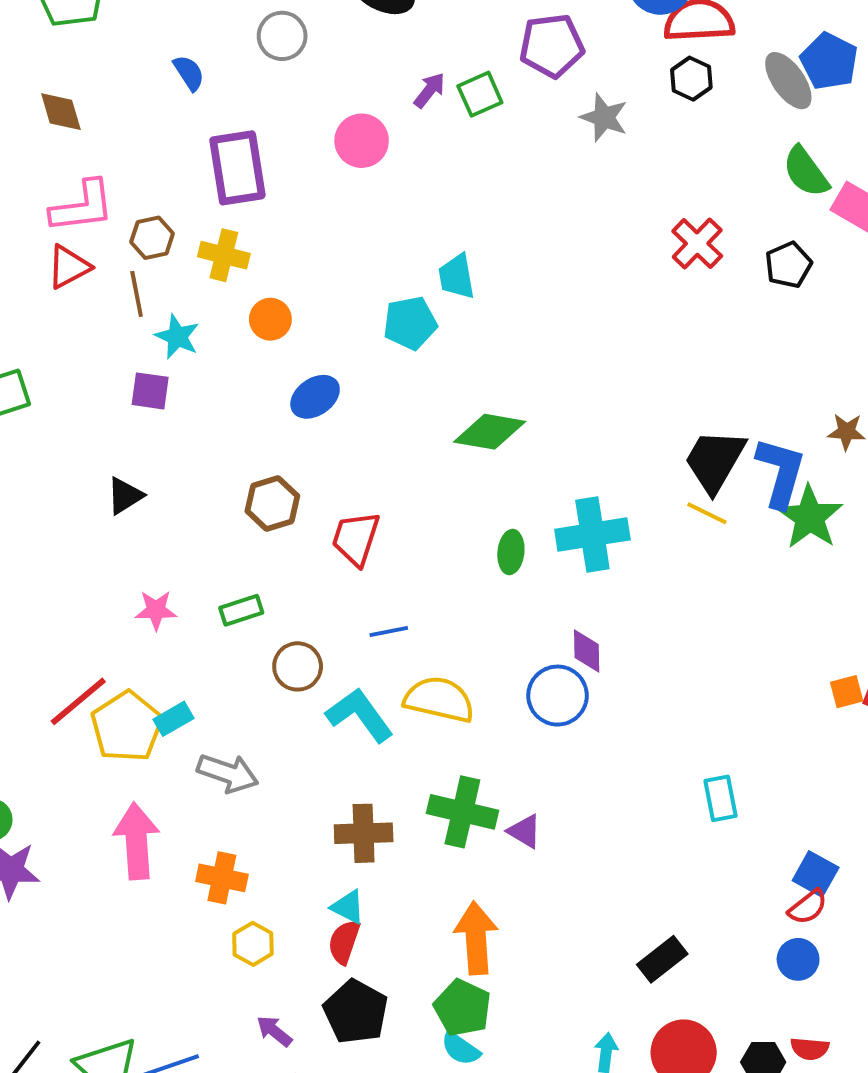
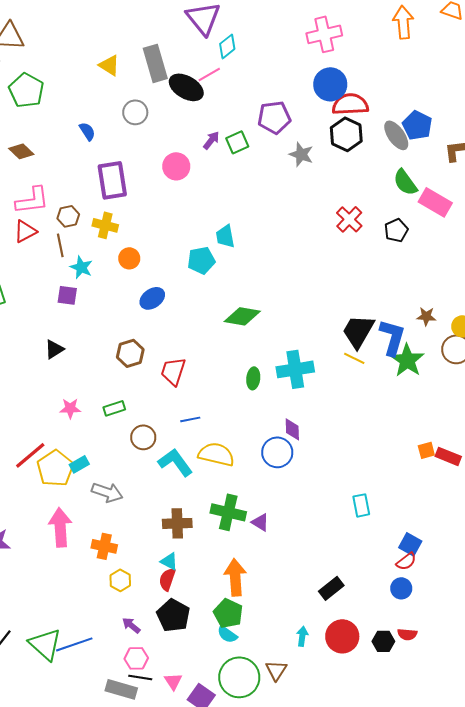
black hexagon: (691, 79) -> (346, 134), size x1.5
brown diamond: (61, 112) -> (21, 151), turned -30

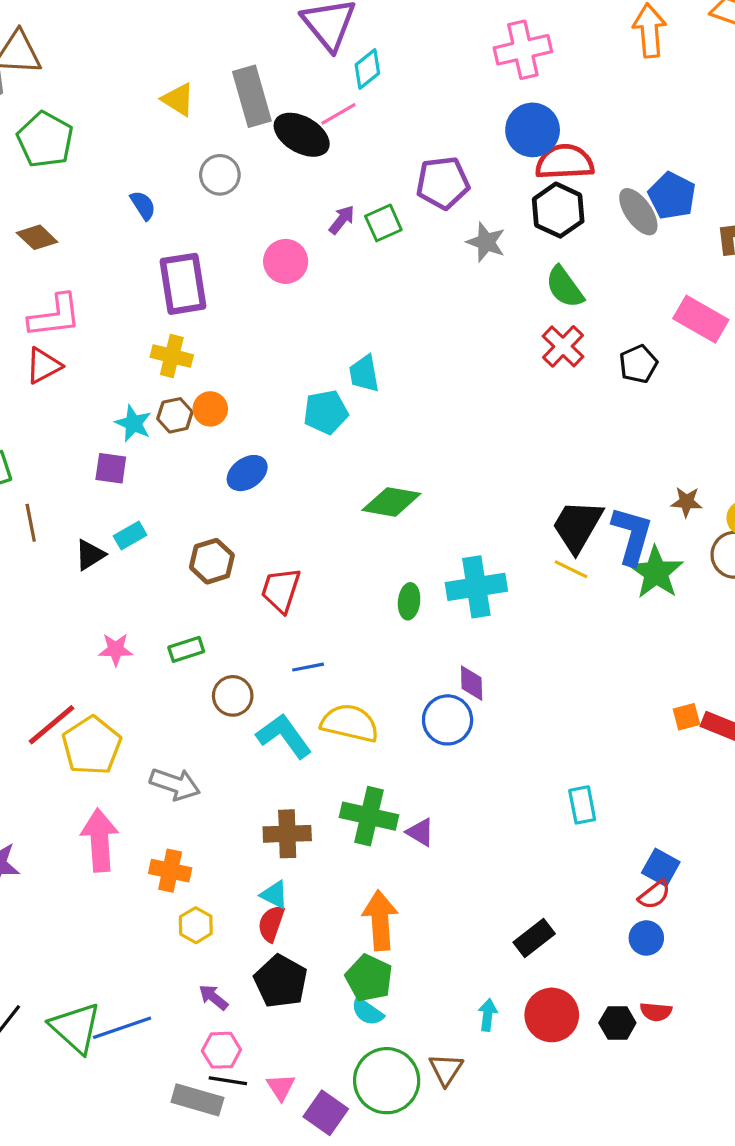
green semicircle: (405, 182) -> (565, 287), moved
brown hexagon: (68, 216) -> (175, 415), moved
brown line: (60, 245) -> (31, 523), moved
cyan rectangle: (79, 464) -> (130, 536), moved

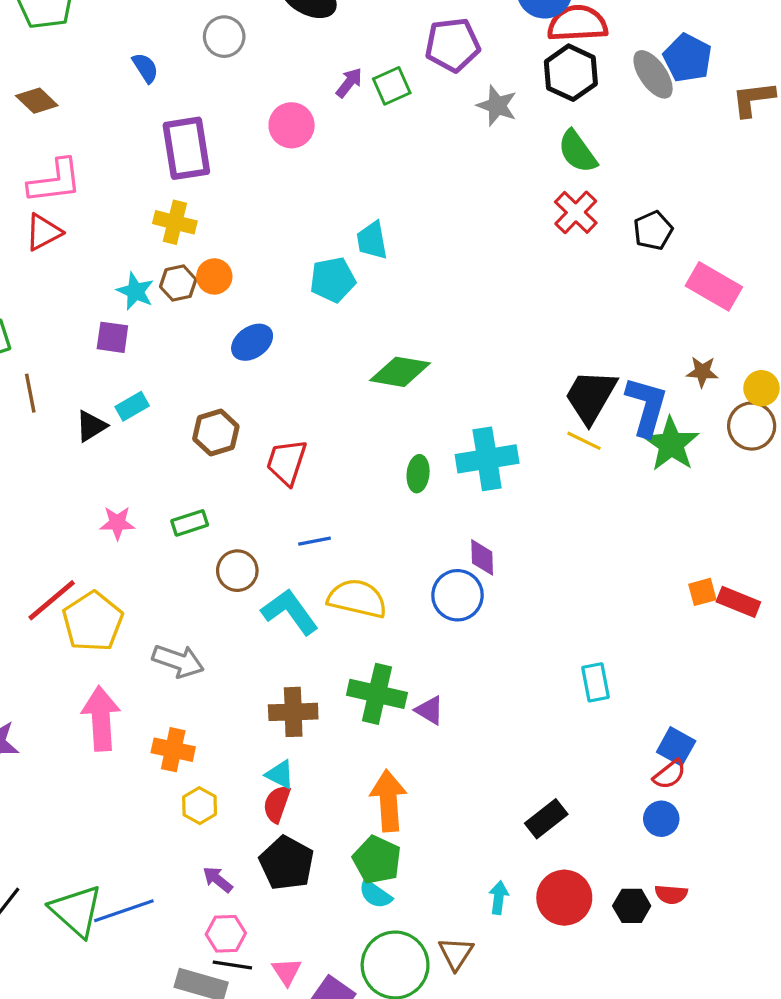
pink rectangle: (701, 319) -> (714, 286), moved

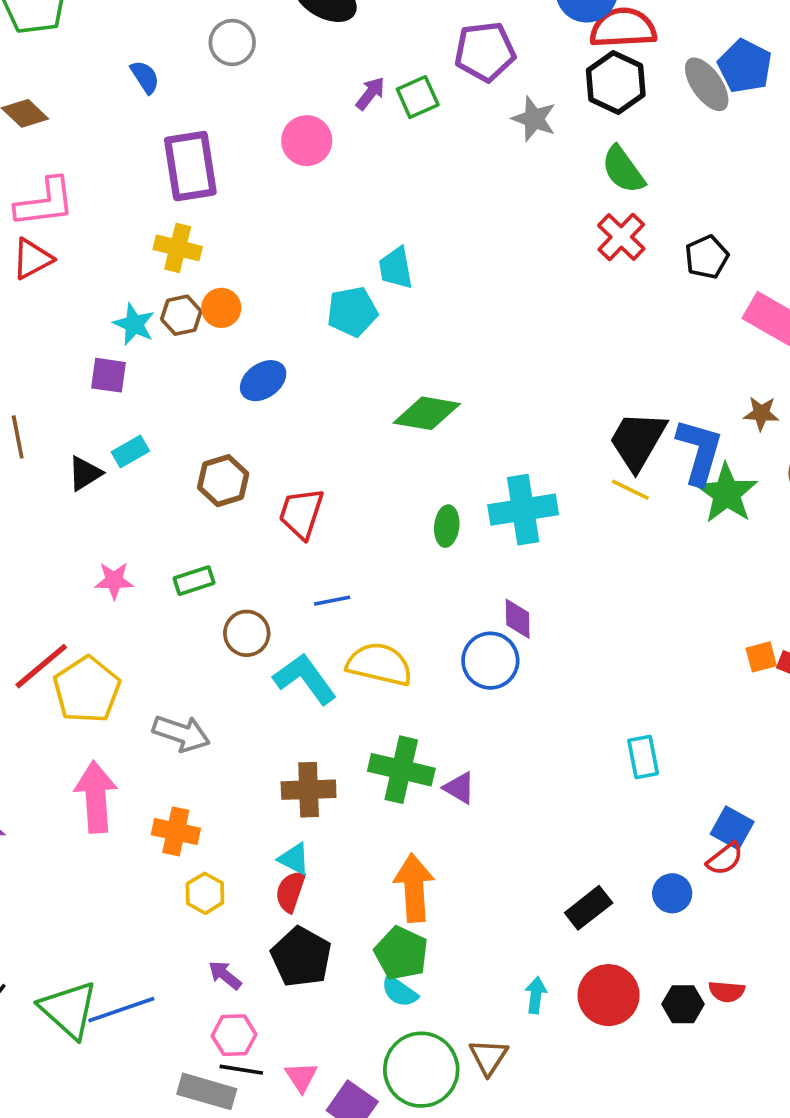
blue circle: (661, 819) -> (672, 893), moved

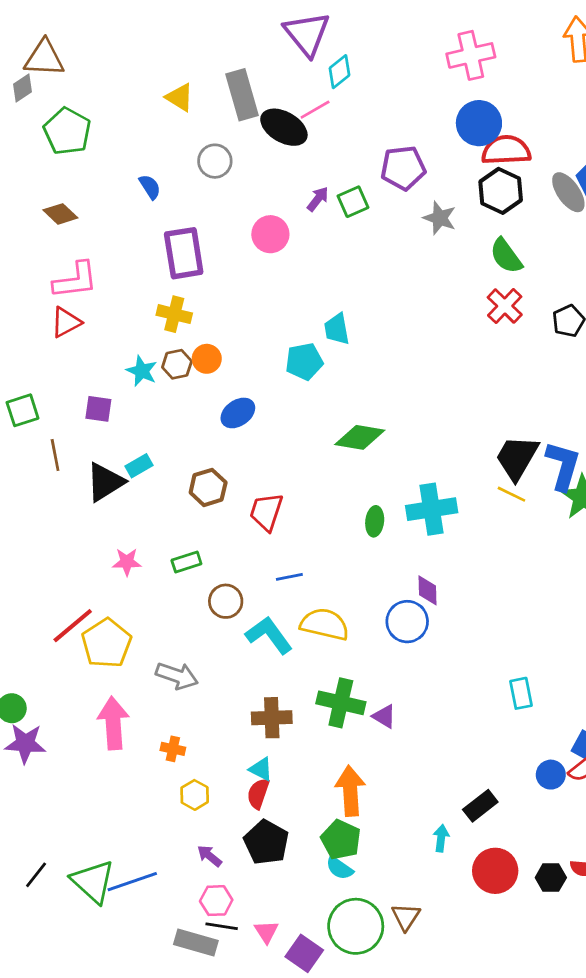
purple square: (109, 375) -> (98, 409), moved
black triangle: (85, 473) -> (105, 482), size x1.5
orange cross: (176, 831) -> (173, 749), size x0.7
blue circle: (672, 893) -> (551, 775), moved
cyan arrow: (536, 995) -> (441, 838), moved

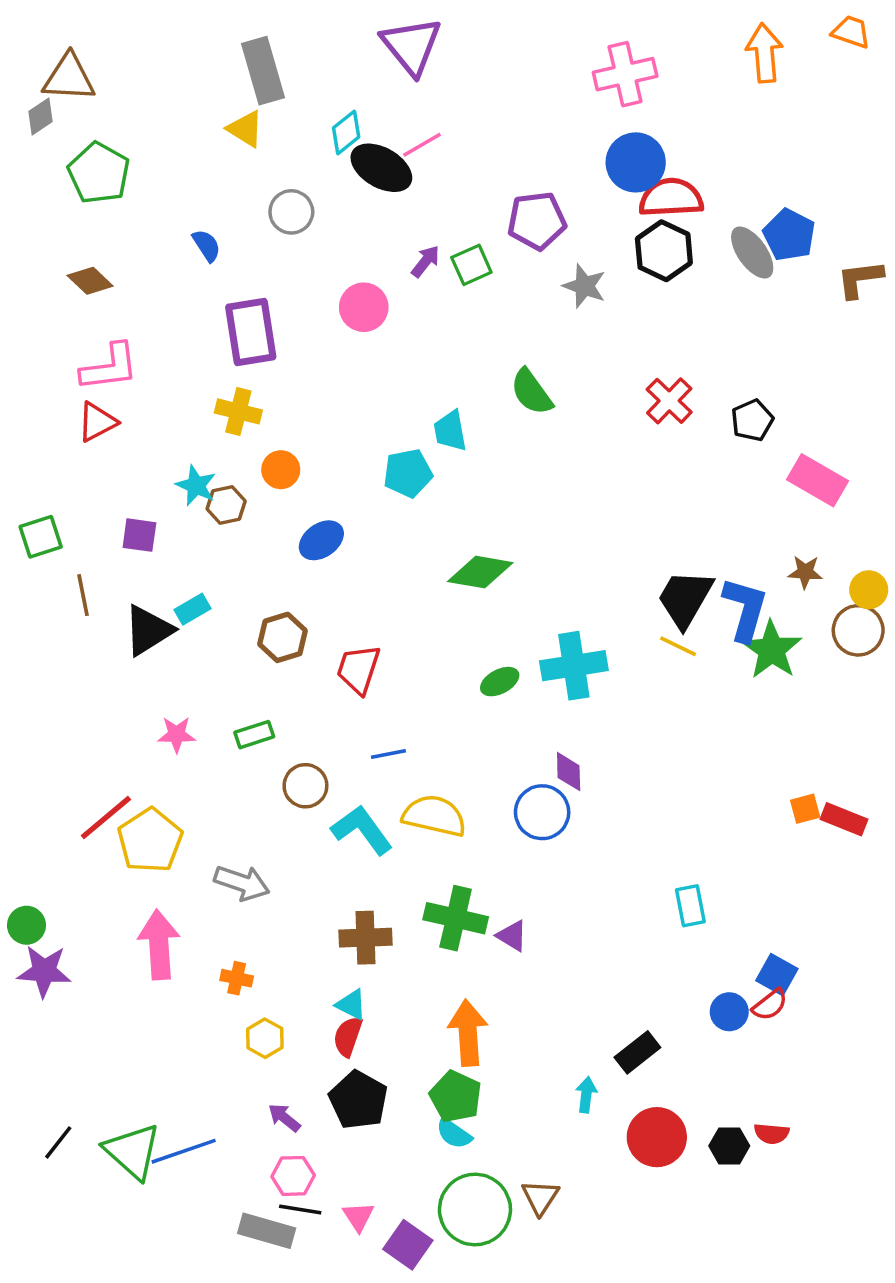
cyan diamond: (339, 72) -> (346, 132), moved
gray rectangle: (242, 95) -> (263, 71), moved
green semicircle: (506, 256) -> (531, 392), moved
brown hexagon: (177, 364) -> (226, 505), moved
green ellipse: (375, 521) -> (500, 682), turned 56

